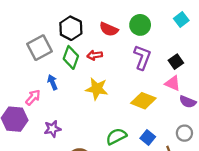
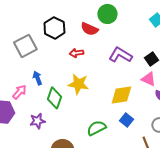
green circle: (140, 25) -> (107, 14), moved
green diamond: (71, 57) -> (54, 98), moved
purple L-shape: (142, 57) -> (120, 55), turned -80
yellow diamond: (143, 101) -> (121, 95), turned -30
blue square: (148, 137) -> (126, 120), moved

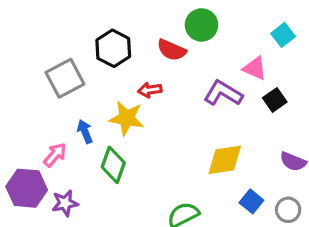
pink triangle: (148, 79) -> (255, 68), moved
yellow star: (78, 84) -> (127, 118), moved
blue square: (126, 120) -> (251, 201), moved
purple star: (37, 121) -> (65, 203), moved

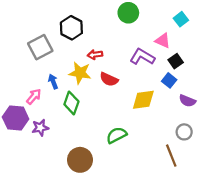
red semicircle: (172, 50) -> (109, 79), moved
blue square: (251, 201) -> (169, 80), moved

